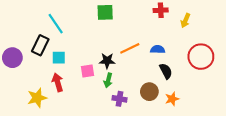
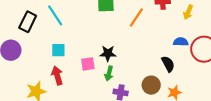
black rectangle: (40, 45) -> (28, 22), moved
orange line: (130, 48) -> (136, 17), moved, turned -30
blue semicircle: (158, 49) -> (181, 42), moved

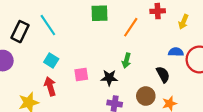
cyan square: (58, 50) -> (51, 61), turned 32
black star: (108, 53) -> (109, 78), moved
green arrow: (109, 73) -> (126, 61), moved

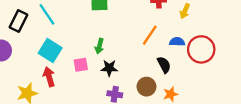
orange line: (131, 27) -> (150, 35), moved
cyan square: (51, 61) -> (50, 50), size x1.5
green arrow: (126, 61) -> (99, 46), moved

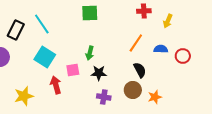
red circle: (201, 49) -> (183, 56), size x0.6
black semicircle: (164, 65) -> (140, 70), moved
red arrow: (49, 77) -> (56, 85), moved

